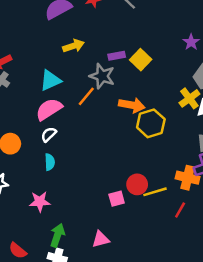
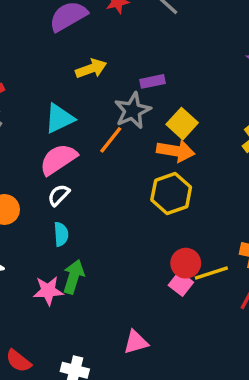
yellow square: (141, 60) -> (182, 124), moved
gray star: (102, 76) -> (133, 111), turned 30
yellow hexagon: (151, 123) -> (171, 194), moved
pink square: (117, 199) -> (181, 284), moved, turned -35
green arrow: (57, 235) -> (74, 277), moved

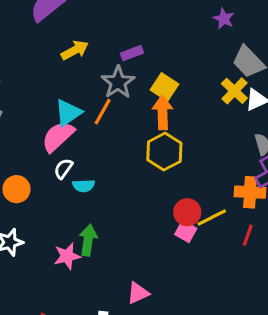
cyan triangle: (59, 118) -> (68, 113), moved
orange arrow: (176, 151) -> (163, 112), turned -92
cyan semicircle: (61, 234) -> (84, 186), moved, turned 100
pink triangle: (136, 342) -> (138, 293), moved

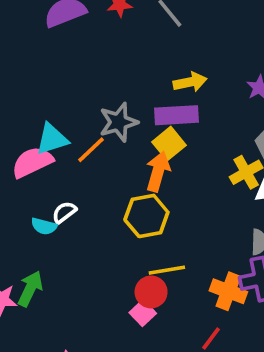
yellow arrow: (75, 50) -> (190, 82), moved
purple rectangle: (132, 53) -> (176, 115), moved, size x1.6
white semicircle: (63, 169) -> (64, 212), moved
yellow line: (212, 218) -> (167, 270), moved

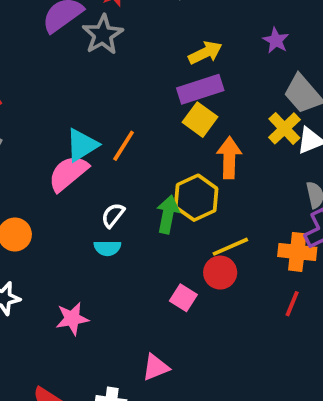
gray star: (119, 122) -> (103, 35), moved
orange arrow: (158, 172) -> (229, 158), moved
cyan semicircle: (44, 226) -> (107, 248), moved
green arrow: (30, 289) -> (168, 214), moved
pink square: (143, 313) -> (183, 298), moved

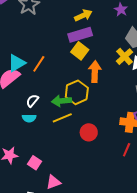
green arrow: (168, 214) -> (62, 101), turned -108
yellow line: (230, 247) -> (62, 118), moved
pink square: (183, 298) -> (34, 163), moved

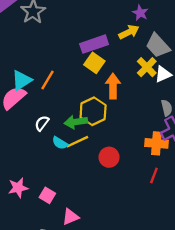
yellow arrow: (83, 15) -> (129, 32), moved
cyan semicircle: (29, 118) -> (60, 143), moved, turned 32

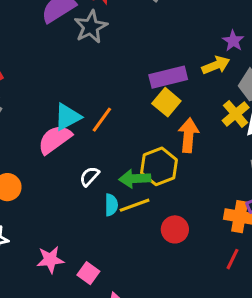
cyan semicircle: (60, 143) -> (111, 205), turned -126

